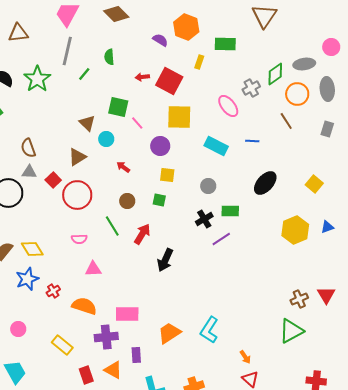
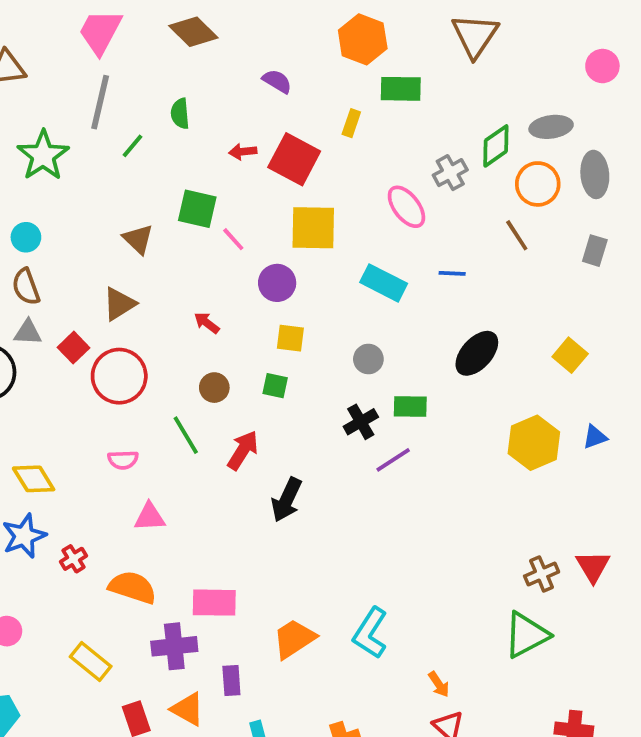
orange hexagon: (186, 27) -> (363, 39), moved
pink circle: (331, 47) -> (602, 66), moved
cyan circle: (106, 139) -> (26, 237), moved

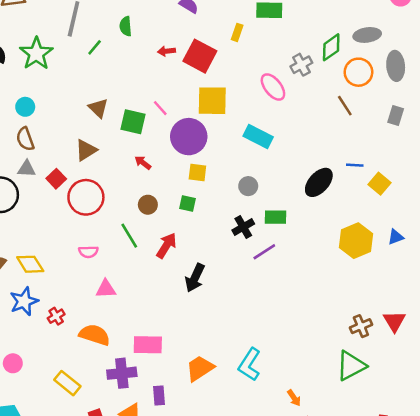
green square: (197, 209) -> (133, 122), moved
blue line: (452, 273) -> (355, 165), moved
purple circle: (277, 283) -> (189, 137), size x1.5

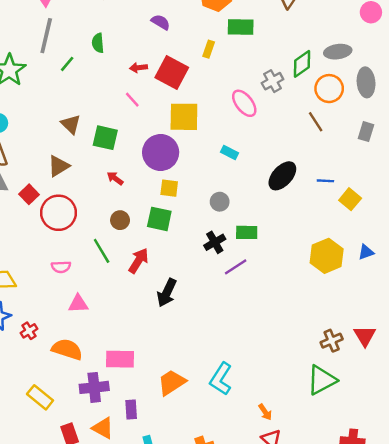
pink line: (160, 108) -> (132, 100), moved
cyan rectangle: (258, 137) -> (229, 152), size x0.6
black ellipse: (319, 182) -> (282, 176), moved
green square: (188, 203) -> (159, 219), size x1.5

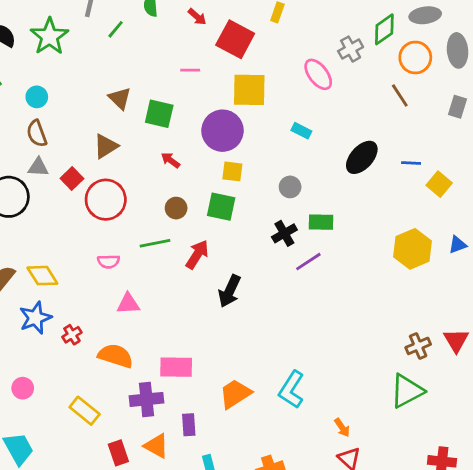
red arrow: (138, 68) -> (197, 17), moved, turned -133
pink line: (132, 100) -> (190, 70), turned -49
green line: (102, 251) -> (155, 243), turned -70

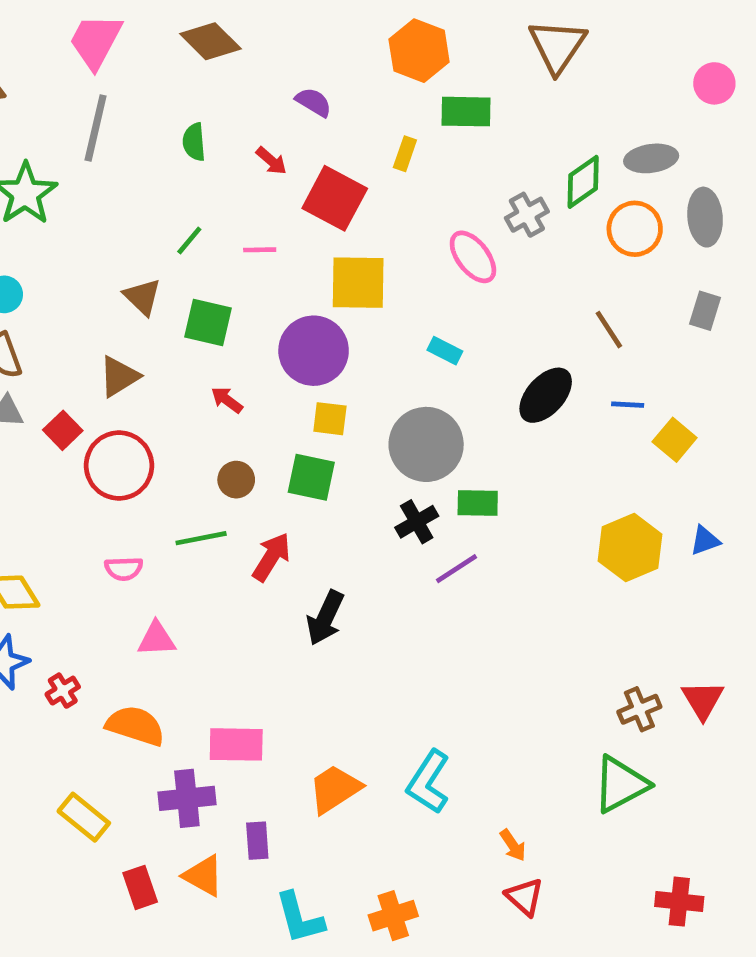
green line: (116, 29) -> (189, 240), moved
brown line: (400, 95) -> (609, 330), moved
gray circle: (290, 187) -> (426, 444), size x2.0

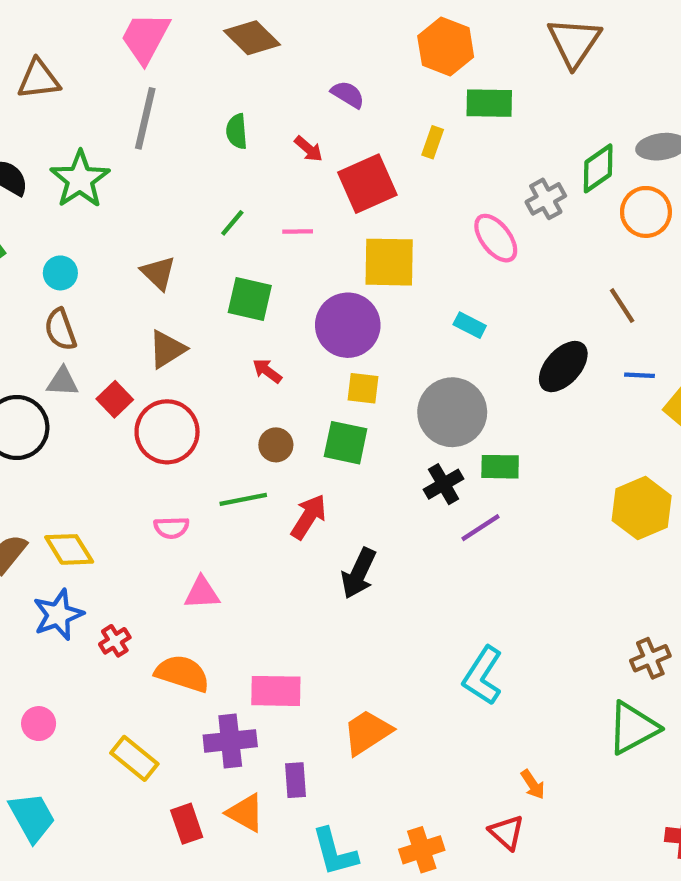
red square: (335, 198) -> (367, 184), turned 38
brown triangle: (142, 297) -> (158, 273), moved
cyan L-shape: (428, 782) -> (483, 676), moved
red triangle: (525, 897) -> (507, 832), moved

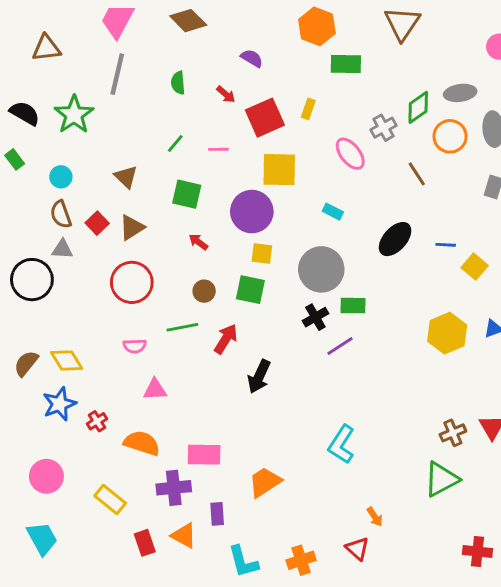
yellow rectangle: (433, 142) -> (308, 109), moved
brown line: (622, 306) -> (417, 174), moved
red square: (115, 399) -> (97, 223), moved
pink circle: (39, 724) -> (46, 476), size x1.5

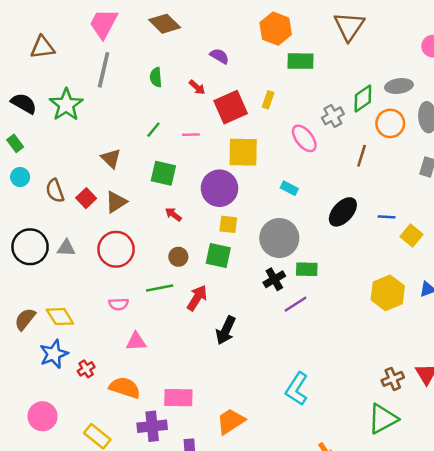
brown line: (417, 174) -> (362, 156), turned 50
cyan circle: (61, 177) -> (20, 177), moved
gray triangle: (62, 249) -> (66, 248), moved

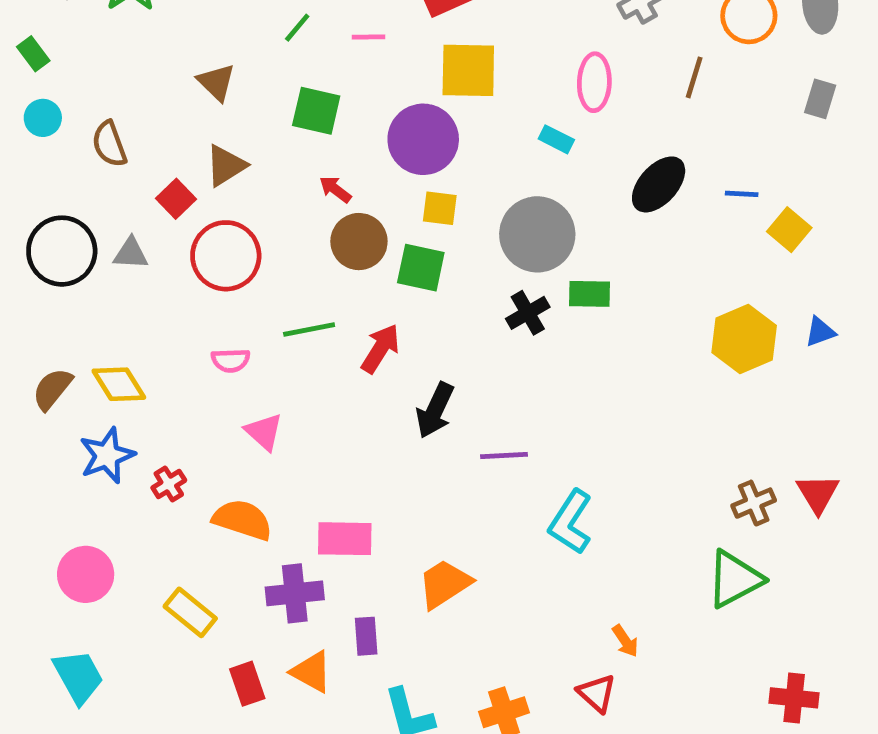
pink ellipse: (304, 138) -> (594, 82), moved, turned 40
red square: (86, 198) -> (176, 199), moved
brown circle: (178, 257) -> (359, 242), moved, size x1.5
purple line: (296, 304) -> (504, 455), moved, turned 30
pink triangle: (136, 342) -> (264, 432), turned 45

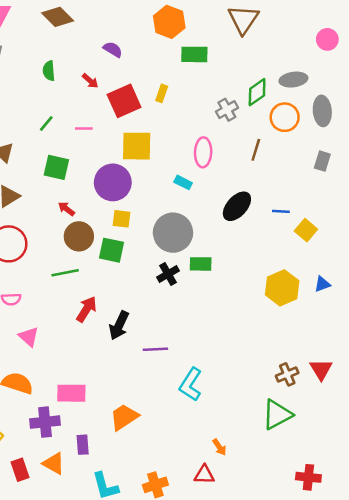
green line: (309, 329) -> (65, 273), moved
red arrow: (380, 349) -> (86, 309), moved
red triangle: (597, 693) -> (204, 475), turned -40

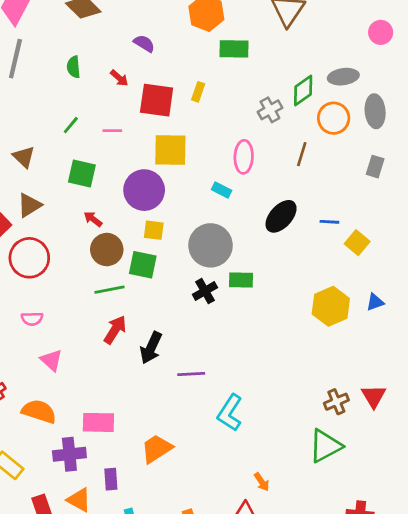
red square: (124, 101) -> (157, 100), turned 32
green line: (65, 273) -> (110, 290), moved

